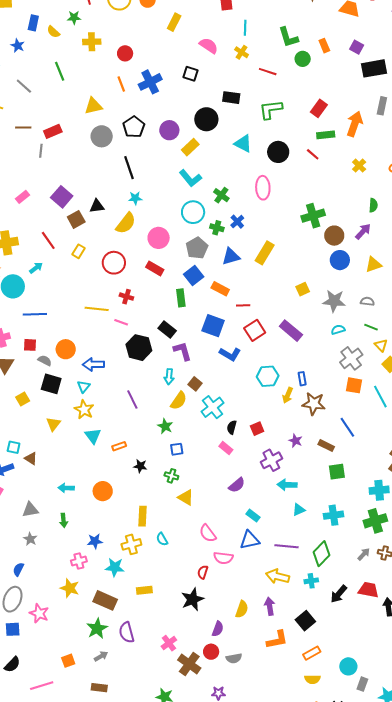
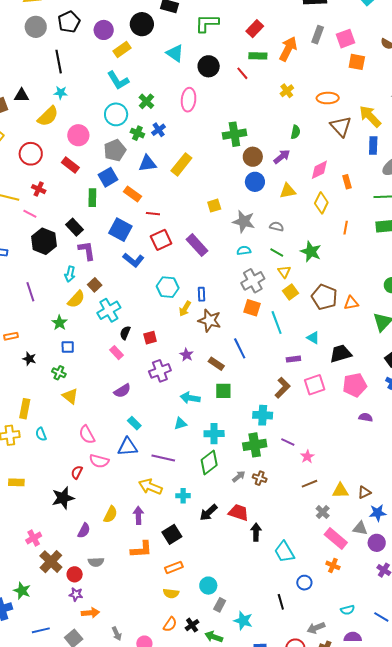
cyan arrow: (287, 485) -> (190, 398), moved
green diamond: (321, 554) -> (209, 463), moved
red circle: (211, 652) -> (75, 574), moved

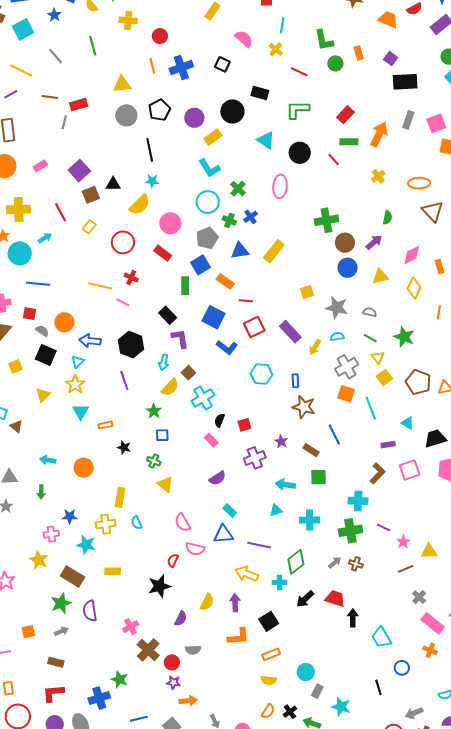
black hexagon: (44, 241) -> (131, 345), moved
yellow arrow: (185, 309) -> (315, 347), moved
green diamond: (209, 463) -> (296, 562), moved
yellow triangle: (340, 491) -> (429, 551), moved

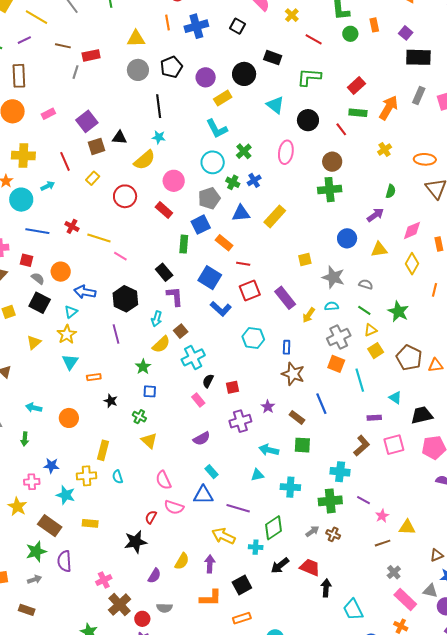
brown circle: (345, 243) -> (332, 162), moved
red cross: (131, 278) -> (72, 226), moved
yellow triangle: (378, 357) -> (371, 330), turned 40

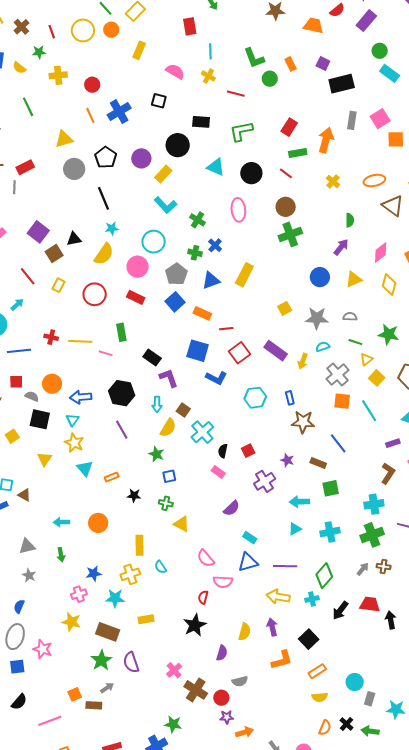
cyan circle: (213, 162) -> (154, 242), moved
green rectangle: (184, 244) -> (121, 332), moved
brown rectangle: (27, 610) -> (94, 705), moved

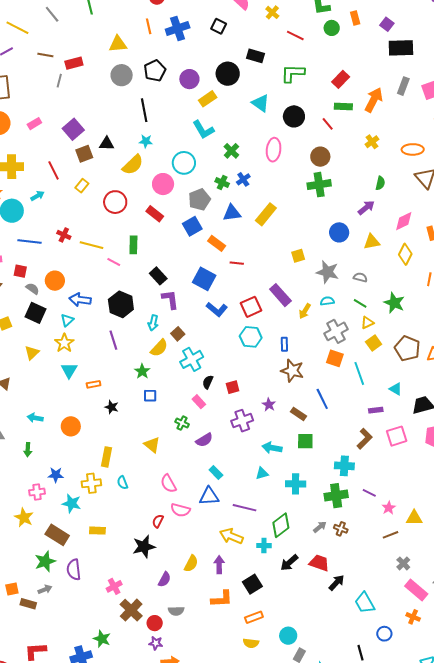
red square: (239, 353) -> (251, 307), moved
green cross: (166, 503) -> (182, 423), moved
black arrow: (391, 620) -> (336, 583), turned 42

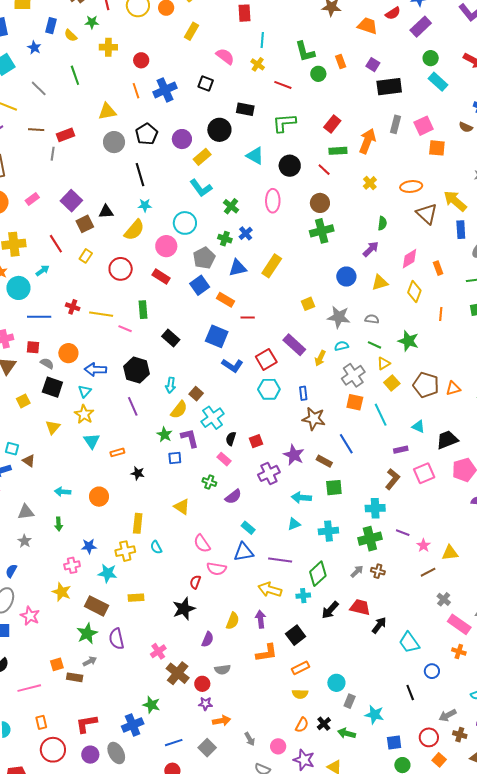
purple L-shape: (170, 299) -> (190, 438), moved
purple star: (269, 405) -> (294, 455), size x1.5

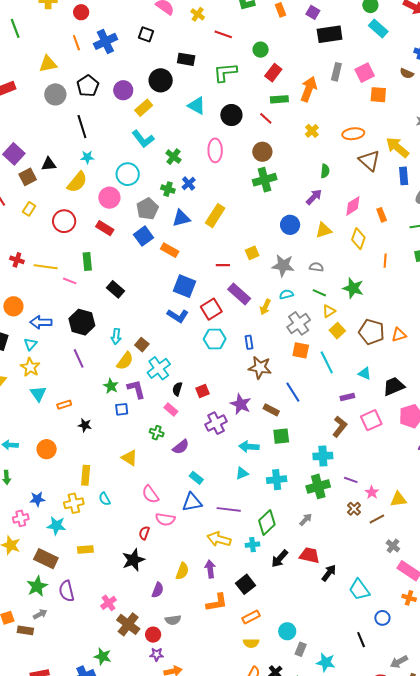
green circle: (318, 74) -> (261, 50), moved
red line: (248, 317) -> (223, 265), moved
blue square: (217, 336) -> (184, 286), moved
brown cross: (378, 571) -> (354, 509), moved, turned 32

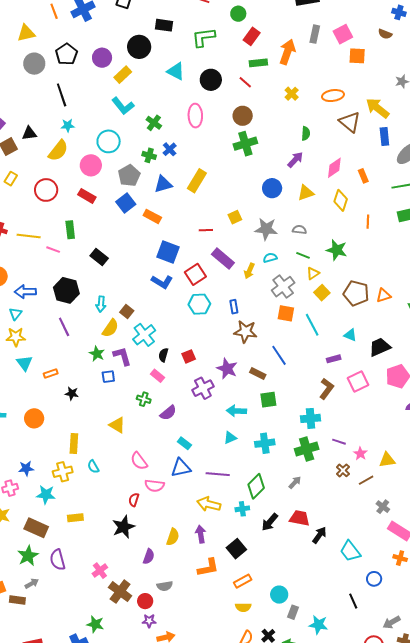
yellow star: (30, 367) -> (16, 337), turned -30

